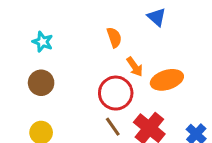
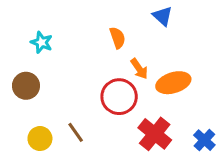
brown circle: (41, 83) -> (26, 86), moved
brown line: (113, 127) -> (76, 132), moved

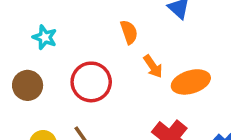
red circle: (119, 97) -> (91, 82), moved

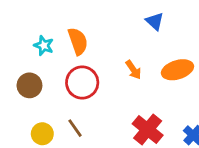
orange semicircle: (129, 32) -> (78, 41), moved, size x1.4
orange ellipse: (191, 82) -> (177, 70), moved

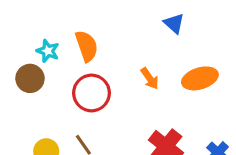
brown circle: (29, 85) -> (30, 78), moved

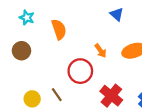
cyan star: (48, 51) -> (27, 18), moved
red circle: (91, 93) -> (80, 71), moved

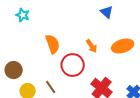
orange semicircle: (59, 29) -> (53, 44), moved
brown circle: (21, 51) -> (14, 70), moved

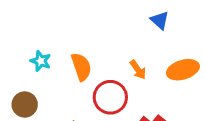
cyan star: (23, 15) -> (41, 61), moved

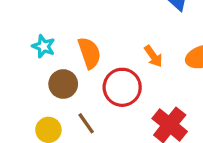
brown circle: (25, 105) -> (63, 84), moved

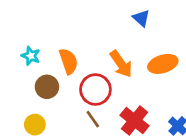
orange arrow: (153, 56) -> (121, 64), size x1.5
brown line: (86, 123) -> (93, 119), moved

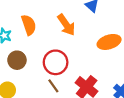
orange semicircle: (69, 61) -> (29, 25), moved
orange arrow: (121, 64) -> (66, 25), moved

